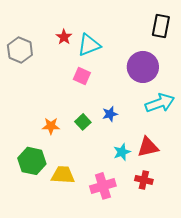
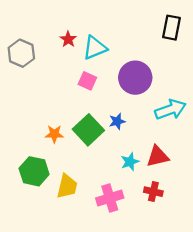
purple circle: (143, 67) -> (135, 78), moved
green square: (83, 122) -> (88, 130), size x1.8
yellow trapezoid: (63, 175) -> (67, 186), turned 100

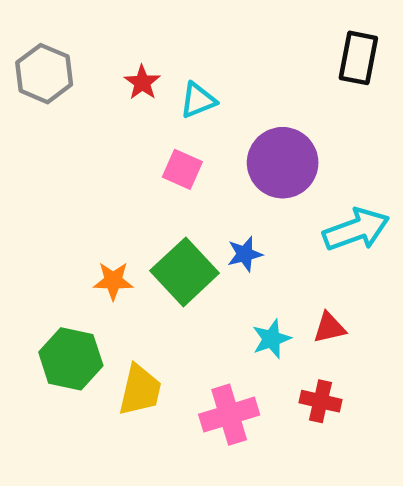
cyan triangle: (95, 48) -> (198, 100), size x0.7
gray hexagon: (21, 53) -> (44, 74), moved
red triangle: (158, 156) -> (329, 328), size x0.7

